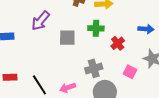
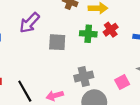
red cross: (118, 43) -> (111, 30), moved
pink square: (130, 72) -> (122, 82), turned 32

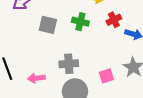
red cross: (111, 30) -> (114, 20), moved

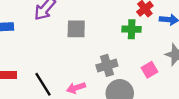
green cross: (80, 22) -> (132, 29), moved

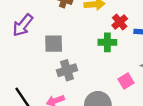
gray cross: (107, 65) -> (67, 70), moved

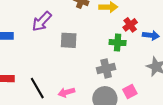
gray cross: (67, 70) -> (106, 69), moved
pink square: (126, 81) -> (130, 92), moved

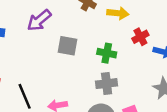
green cross: (118, 43) -> (107, 53), moved

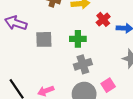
purple arrow: (39, 20) -> (16, 23), turned 70

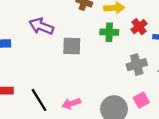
green cross: (78, 39) -> (109, 32), moved
gray cross: (83, 64) -> (137, 65), moved

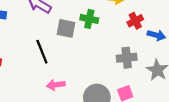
green cross: (109, 32) -> (89, 19), moved
black line: (39, 100) -> (42, 52), moved

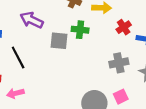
black line: (42, 52) -> (18, 58), moved
pink arrow: (56, 85) -> (15, 93), moved

